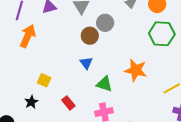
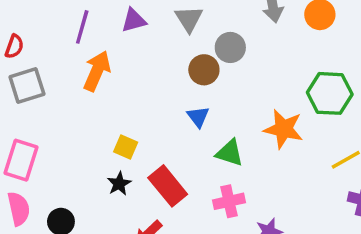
green hexagon: (162, 34) -> (330, 93), moved
black star: (31, 102) -> (119, 184), moved
red rectangle: (68, 103) -> (168, 186), size x1.6

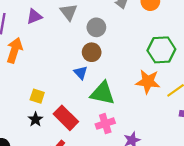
brown circle: (204, 70) -> (92, 52), moved
orange star: (283, 129) -> (148, 82), moved
green triangle: (230, 153) -> (103, 93), size x1.4

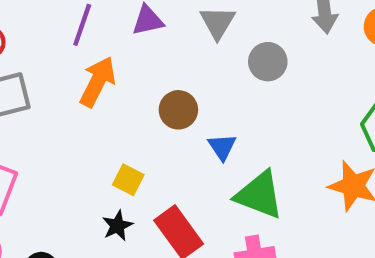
brown circle: (92, 52) -> (178, 110), moved

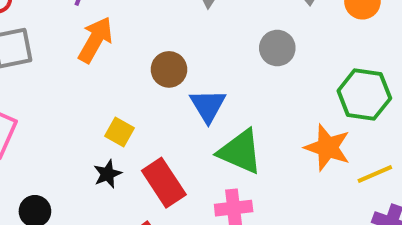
gray circle: (268, 62) -> (277, 48), moved
blue triangle: (222, 147) -> (208, 106), size x1.4

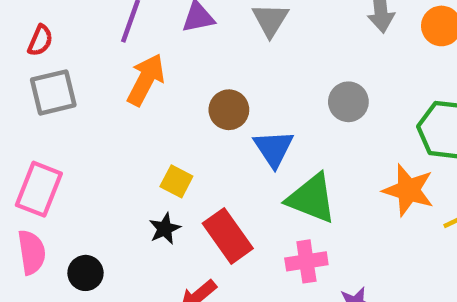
gray circle: (277, 48) -> (348, 102), moved

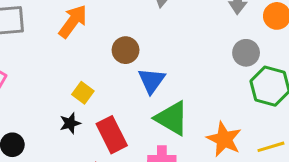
gray circle: (348, 102) -> (246, 53), moved
orange star: (408, 190) -> (224, 139), moved

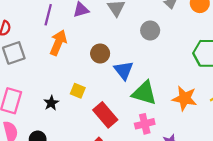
gray circle: (246, 53) -> (150, 30), moved
black star: (70, 123) -> (51, 103), moved

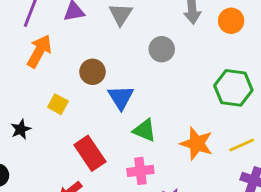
yellow square: (78, 91) -> (58, 104), moved
green triangle: (144, 93) -> (145, 130), size x0.7

